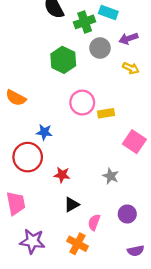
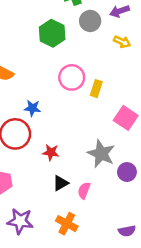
yellow rectangle: (106, 113) -> (96, 89), turned -63
gray star: (111, 176) -> (101, 154), size x1.6
purple circle: (127, 214) -> (127, 172), moved
pink semicircle: (94, 222) -> (84, 190), moved

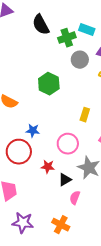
green hexagon: (52, 33) -> (49, 84), moved
pink circle: (72, 77) -> (68, 144), moved
black triangle: (61, 183) -> (65, 180), moved

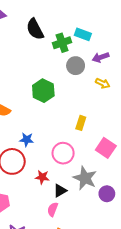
pink semicircle: (75, 198) -> (53, 209), moved

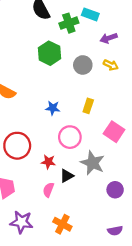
gray circle: (76, 66) -> (83, 65), moved
green hexagon: (43, 91) -> (49, 53), moved
blue star: (27, 140) -> (53, 108), moved
purple circle: (107, 194) -> (115, 190), moved
pink semicircle: (53, 209) -> (48, 190), moved

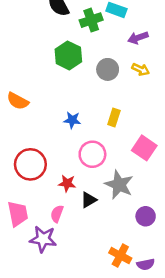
pink semicircle: (48, 190) -> (57, 214), moved
purple star: (21, 222) -> (43, 239), moved
orange cross: (62, 224) -> (120, 256), moved

